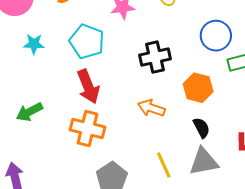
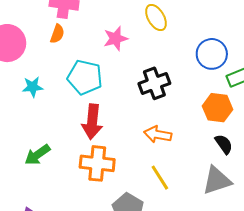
red arrow: (88, 86) -> (92, 122), turned 36
orange hexagon: (198, 88) -> (217, 108), moved
black semicircle: (201, 128) -> (224, 144), moved
yellow line: (164, 165) -> (160, 178), moved

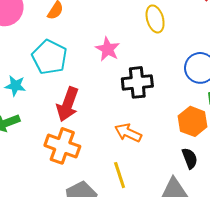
pink star: (116, 39) -> (108, 49), moved, turned 30
cyan pentagon: (85, 77) -> (49, 57), moved
cyan star: (33, 87) -> (15, 86), moved

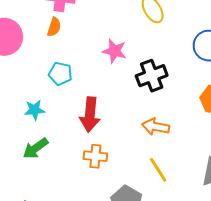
cyan pentagon: (49, 57) -> (60, 74), size x0.7
orange cross: (62, 146) -> (95, 156), size x0.7

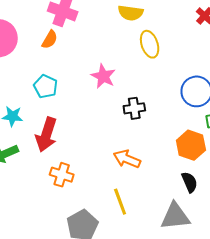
black cross: (152, 76) -> (134, 108), size x0.7
red arrow: (90, 115) -> (46, 135), moved

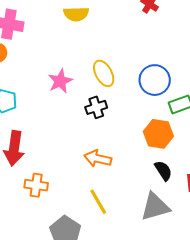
yellow ellipse: (150, 44) -> (104, 73), moved
pink star: (103, 76) -> (60, 81), turned 30

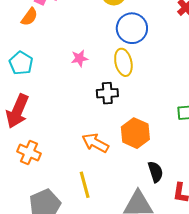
blue circle: (155, 80) -> (132, 28), moved
pink star: (60, 81) -> (80, 58), size x0.7
orange hexagon: (158, 134) -> (135, 133), moved

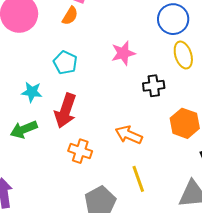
pink star: (80, 58) -> (123, 53), size x1.4
yellow ellipse: (123, 62) -> (183, 55), moved
orange arrow: (95, 143) -> (129, 135), moved

